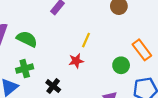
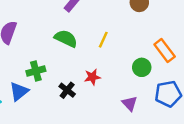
green semicircle: (27, 39) -> (66, 38), moved
red star: (76, 61) -> (92, 77), moved

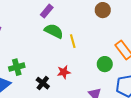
green semicircle: (66, 38) -> (54, 31), moved
yellow line: (103, 40) -> (73, 41), turned -40

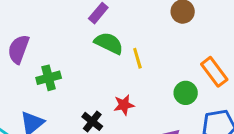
green cross: (17, 67) -> (49, 78), moved

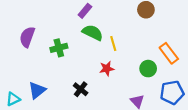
green cross: (49, 78) -> (59, 48), moved
red star: (124, 105) -> (107, 69), moved

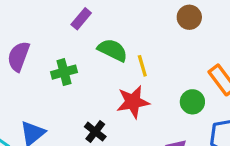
purple rectangle: (85, 11) -> (81, 19), moved
red star: (107, 69) -> (133, 102), size x1.5

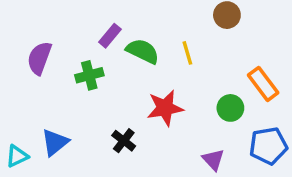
purple rectangle: (81, 19) -> (110, 36), moved
yellow line: (142, 66) -> (187, 53), moved

